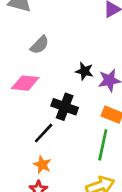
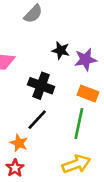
gray semicircle: (40, 45) -> (33, 14), moved
black line: (44, 133) -> (37, 120), moved

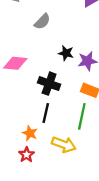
black line: (37, 120) -> (46, 113), turned -30
yellow arrow: (76, 164) -> (64, 145), moved, turned 40

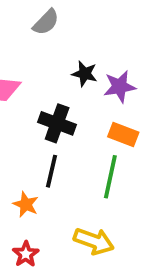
yellow arrow: (64, 145) -> (94, 241), moved
red star: (27, 155) -> (26, 254), moved

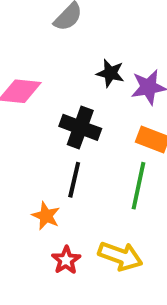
red star: (26, 254) -> (66, 260), moved

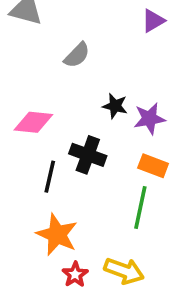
black line: (74, 180) -> (50, 177), moved
orange star: (46, 216) -> (57, 235), size x1.6

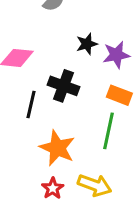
black star: (115, 106) -> (87, 44), turned -30
orange star: (57, 235) -> (57, 148), moved

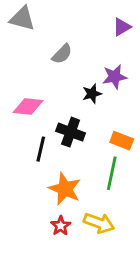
purple star: (116, 55) -> (115, 77), moved

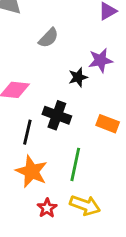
green line: (112, 173) -> (75, 164), moved
orange star: (65, 189) -> (32, 171), moved

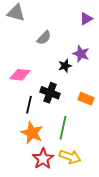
purple star: (101, 60) -> (81, 54), turned 30
red star: (47, 208) -> (43, 159), size x1.5

